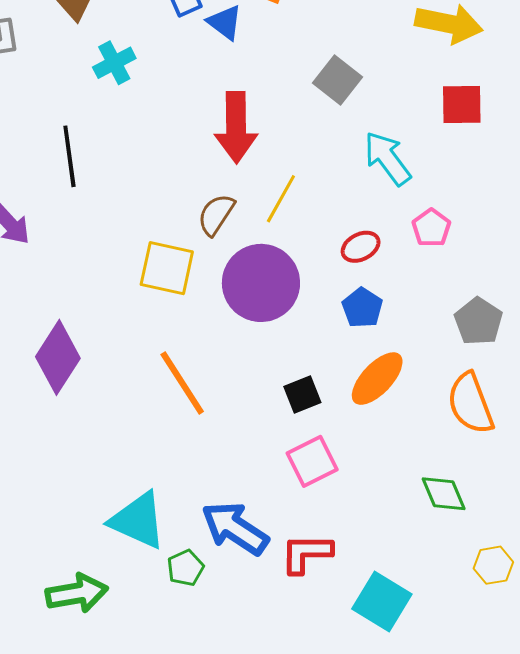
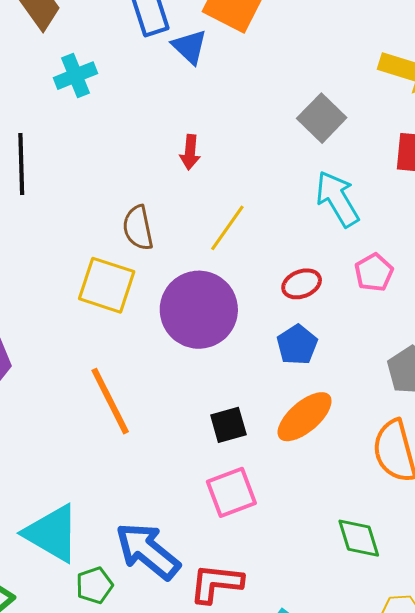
gray square: (337, 80) -> (322, 118), moved
red arrow: (236, 127) -> (190, 152), size x0.5
brown semicircle: (216, 215) -> (138, 228), moved, turned -51

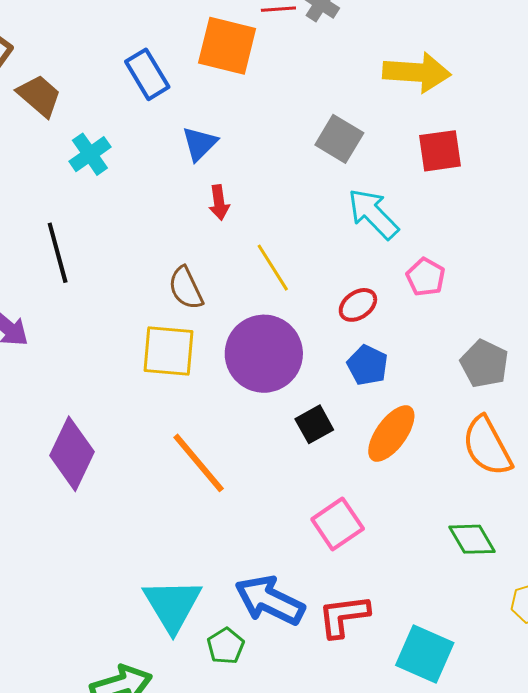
blue triangle: (190, 47) -> (200, 144), moved, turned 45
yellow line: (227, 228) -> (273, 268), turned -54
black square: (228, 425) -> (314, 424), moved
cyan triangle: (52, 533) -> (172, 605), turned 42

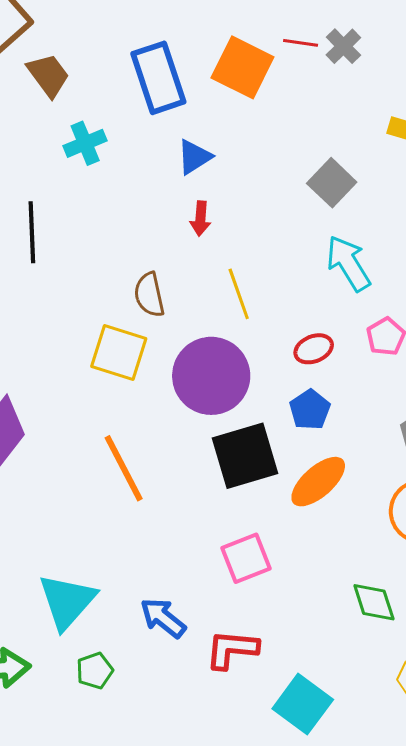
blue rectangle: (147, 74) -> (158, 78), size x1.4
black square: (314, 424) -> (245, 456), size x1.8
blue arrow: (270, 600) -> (163, 618), size x0.7
green pentagon: (226, 646) -> (95, 671), moved

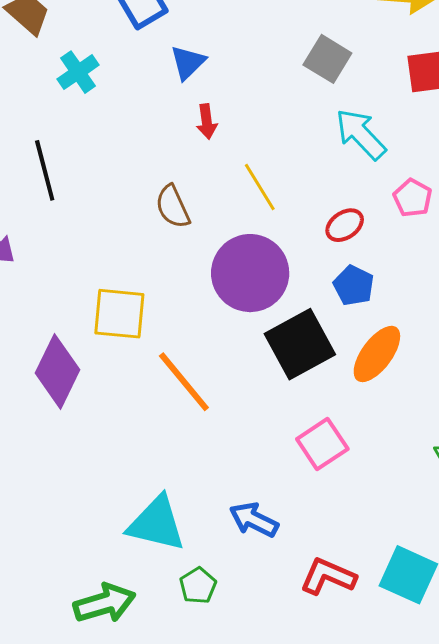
yellow square: (119, 353) -> (119, 314), moved
cyan triangle: (67, 601) -> (156, 524), turned -46
red L-shape: (232, 649) -> (328, 576), moved, turned 30

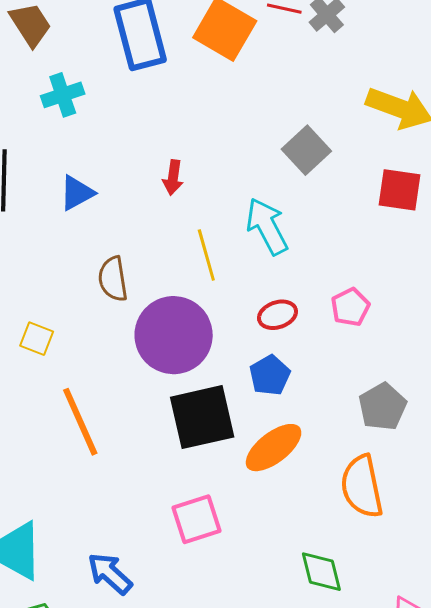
blue triangle: (188, 62) -> (77, 193), moved
cyan arrow: (361, 134) -> (267, 226), moved
brown semicircle: (173, 207) -> (113, 279), moved
yellow square: (119, 314) -> (37, 339), size x0.6

